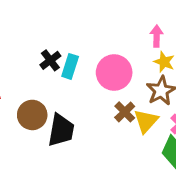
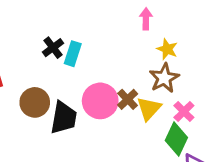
pink arrow: (157, 36) -> (146, 19), moved
pink circle: (114, 73) -> (100, 101), moved

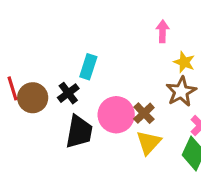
black cross: (53, 48) -> (68, 93), moved
brown circle: (35, 102) -> (33, 98), moved
yellow triangle: (149, 109) -> (149, 143), moved

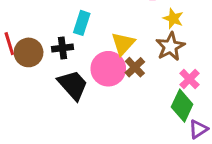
black cross: (68, 93) -> (62, 48), turned 30
black trapezoid: (79, 132) -> (73, 85), turned -52
yellow triangle: (149, 143) -> (123, 44), moved

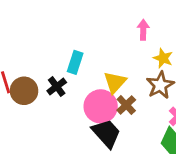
black cross: (62, 48) -> (57, 87), turned -30
black trapezoid: (73, 85) -> (106, 133), moved

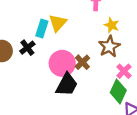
yellow triangle: (115, 82) -> (58, 23), moved
black trapezoid: (106, 133) -> (67, 85), turned 70

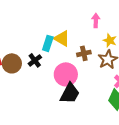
yellow triangle: (58, 23) -> (62, 38), turned -42
brown cross: (82, 62) -> (84, 53), moved, turned 32

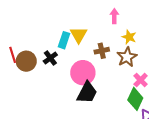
yellow triangle: (62, 38) -> (79, 35), turned 30

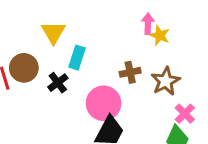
yellow triangle: (79, 35) -> (53, 32), moved
yellow star: (129, 37) -> (160, 35), moved
brown circle: (26, 61) -> (24, 68), moved

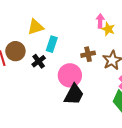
yellow triangle: (53, 32) -> (36, 27), turned 42

